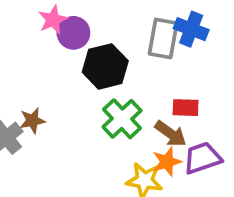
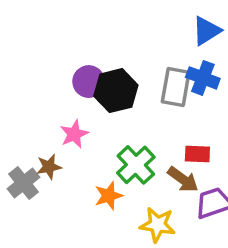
pink star: (53, 20) -> (74, 134), moved
black hexagon: (105, 66) -> (116, 91), moved
orange star: (167, 162) -> (109, 196), moved

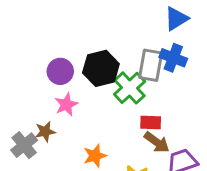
purple circle: (89, 82) -> (60, 71), moved
red rectangle: (197, 154) -> (151, 123), moved
green cross: (136, 165) -> (130, 88), moved

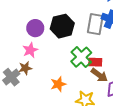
green cross: (130, 88) -> (81, 57), moved
pink star: (66, 104) -> (30, 50), moved

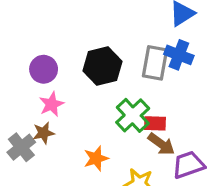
purple circle: (35, 28) -> (44, 69), moved

